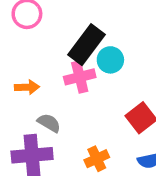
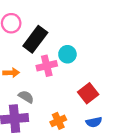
black rectangle: (87, 45) -> (35, 39), moved

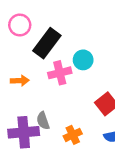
gray semicircle: (26, 97) -> (43, 121), moved, turned -140

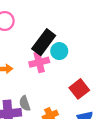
black rectangle: (47, 43) -> (44, 42), moved

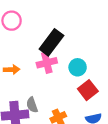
cyan circle: (59, 51) -> (78, 67), moved

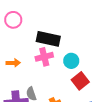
black rectangle: (51, 42) -> (48, 39), turned 65

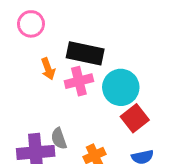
cyan circle: (71, 61) -> (121, 87), size x1.5
orange arrow: (13, 63) -> (48, 69), moved, turned 72

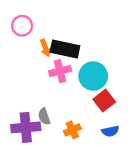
orange arrow: (48, 69) -> (45, 48), moved

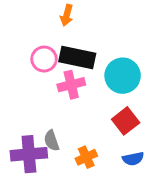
pink circle: (22, 26) -> (44, 59), moved
orange arrow: (45, 48) -> (67, 15), moved, turned 35
cyan circle: (93, 76) -> (123, 76), moved

